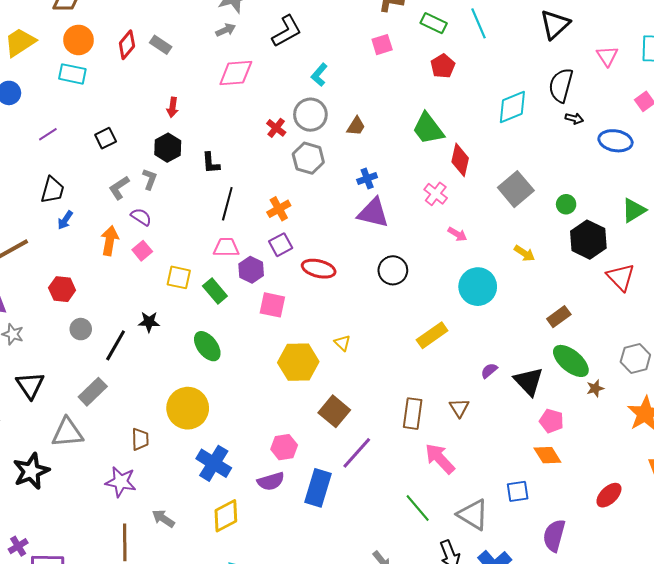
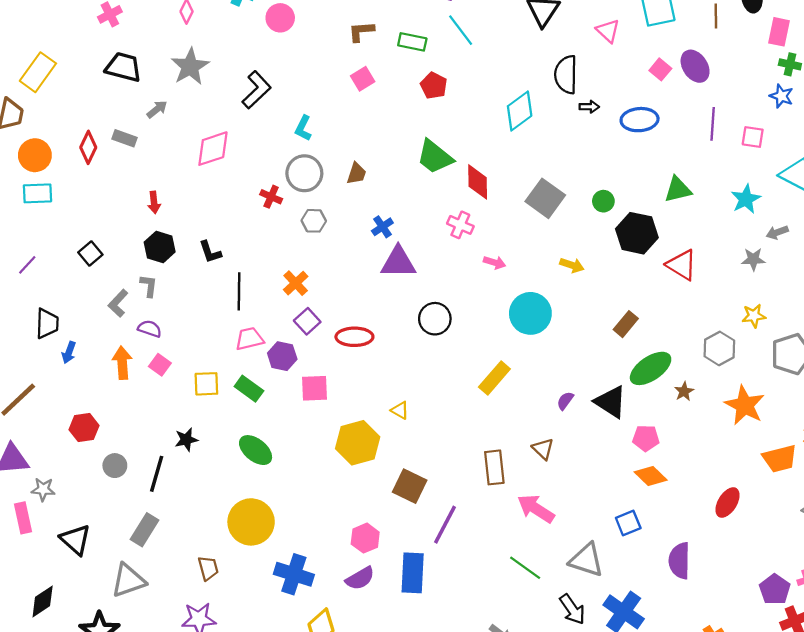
gray arrow: (226, 30) -> (157, 109), moved
gray hexagon: (308, 158) -> (314, 221), size x0.7
green triangle: (634, 210) -> (678, 190), turned 32
green ellipse: (571, 361) -> (651, 368), turned -60

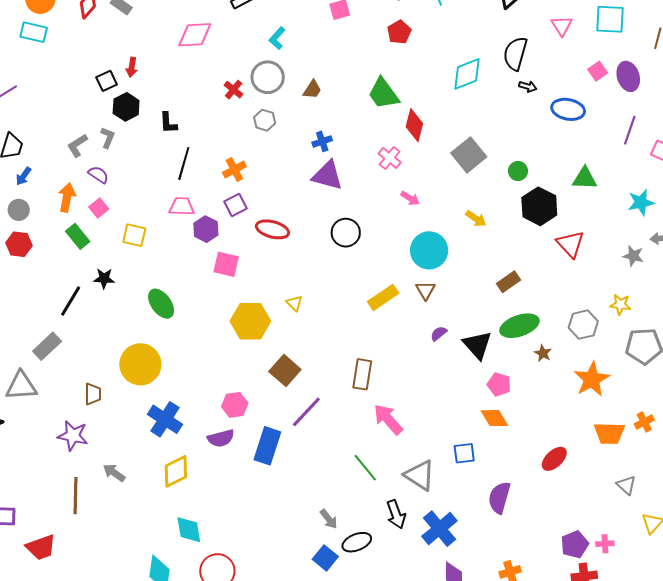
black square: (90, 254) -> (107, 81), moved
green rectangle: (249, 389) -> (78, 236), moved
brown star: (684, 391) -> (543, 353), turned -30
brown triangle: (543, 449) -> (425, 290), moved
gray circle: (115, 466) -> (19, 210), moved

